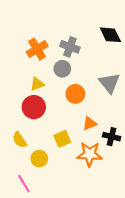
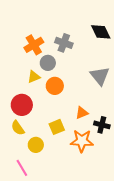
gray circle: (62, 69) -> (48, 63), moved
orange circle: (75, 94) -> (55, 86), moved
red circle: (34, 107) -> (22, 105), moved

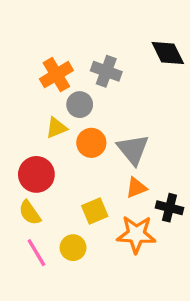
gray triangle: (100, 76) -> (133, 149), moved
yellow circle: (36, 145) -> (73, 248), moved
pink line: (22, 168) -> (36, 253), moved

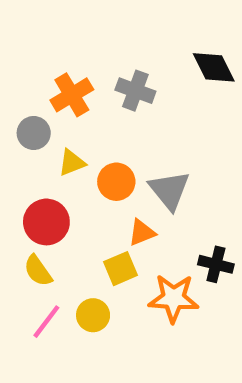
gray circle: (80, 105) -> (34, 133), moved
orange triangle: (136, 188) -> (142, 233), moved
pink line: (36, 253) -> (46, 322), turned 68

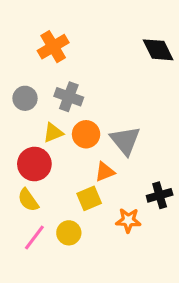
gray cross: (135, 91) -> (69, 97), moved
orange cross: (72, 95) -> (53, 47), moved
yellow triangle: (72, 163) -> (53, 133), moved
black cross: (216, 264) -> (160, 195), turned -30
orange star: (174, 298) -> (128, 220), size x0.7

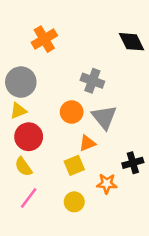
gray cross: (69, 97) -> (92, 81), moved
gray circle: (25, 98) -> (21, 82), size x1.5
yellow triangle: (53, 133) -> (18, 111), moved
yellow circle: (69, 233) -> (74, 202), moved

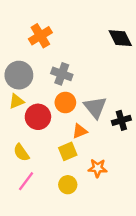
gray cross: (92, 81) -> (62, 74), moved
red circle: (29, 137) -> (38, 117), moved
black cross: (133, 163) -> (121, 120), moved

